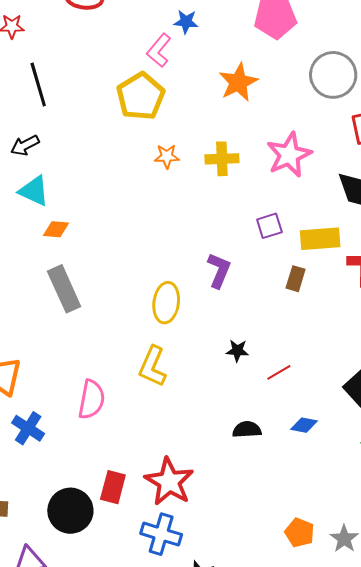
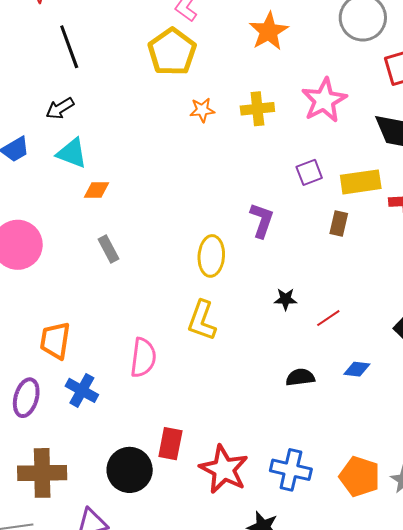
gray rectangle: (64, 289) -> (109, 249), size x0.6
red star: (169, 482) -> (224, 469), moved
orange pentagon: (300, 533) -> (360, 477), size x1.4
blue cross: (161, 534) -> (291, 470), moved

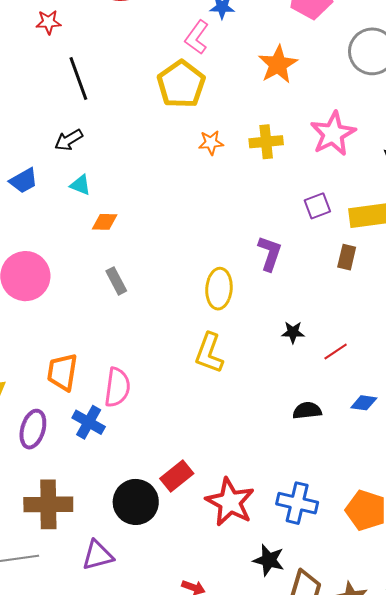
cyan triangle: (72, 153) -> (80, 185), size x0.7
pink semicircle: (143, 358) -> (117, 387), moved
red rectangle: (170, 444) -> (177, 476), turned 40

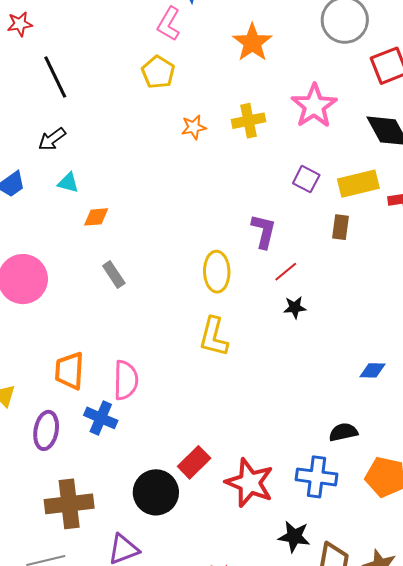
yellow pentagon: (181, 84) -> (158, 72), size x0.7
purple square: (317, 206) -> (306, 179), turned -36
red line: (336, 352) -> (286, 272), moved
black semicircle: (307, 411) -> (343, 432), moved

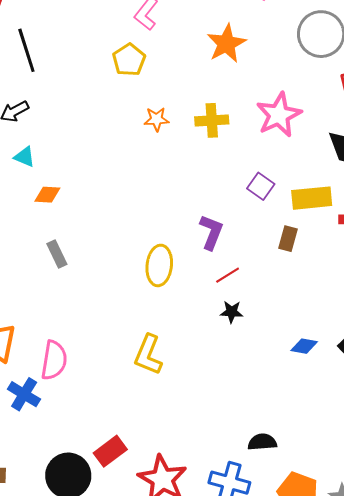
yellow L-shape: (214, 337) -> (148, 355), moved
blue diamond: (373, 370) -> (304, 346), moved

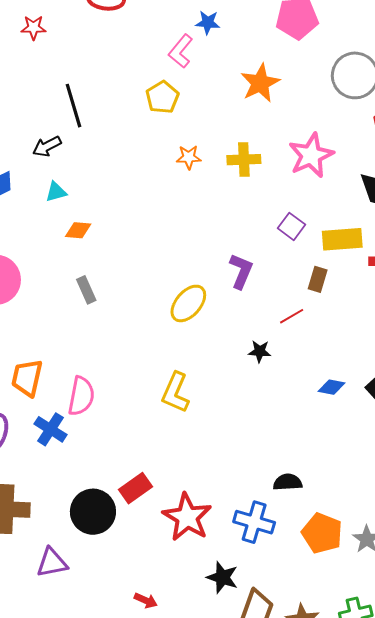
black line: (26, 50) -> (74, 106), moved
cyan triangle: (25, 157) -> (56, 192), turned -40
yellow ellipse: (159, 265) -> (188, 303), turned 33
red line: (228, 275) -> (292, 316), moved

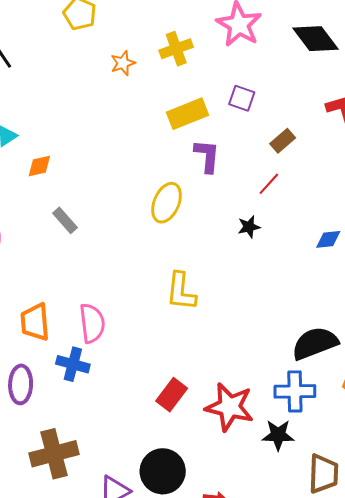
yellow rectangle: (342, 239) -> (188, 114), moved
brown rectangle: (318, 279) -> (283, 141), turned 50
black semicircle: (288, 482) -> (315, 343), size x1.6
black circle: (93, 512) -> (163, 471), moved
black star: (222, 577) -> (278, 435), moved

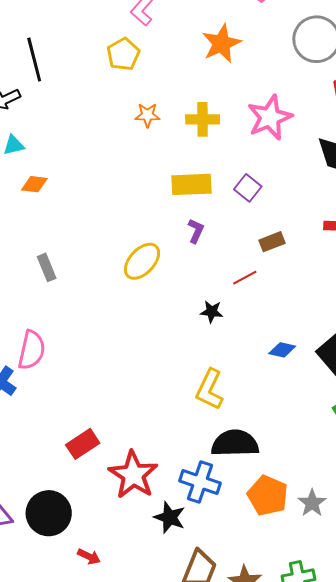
purple L-shape: (207, 156) -> (196, 231), size x0.7
gray rectangle: (65, 220) -> (47, 267), moved
yellow L-shape: (181, 291) -> (210, 389), moved

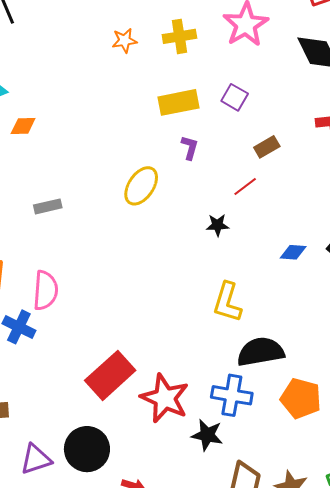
gray rectangle: (47, 267) -> (48, 206), turned -72
red rectangle: (83, 444) -> (110, 375), size x1.5

